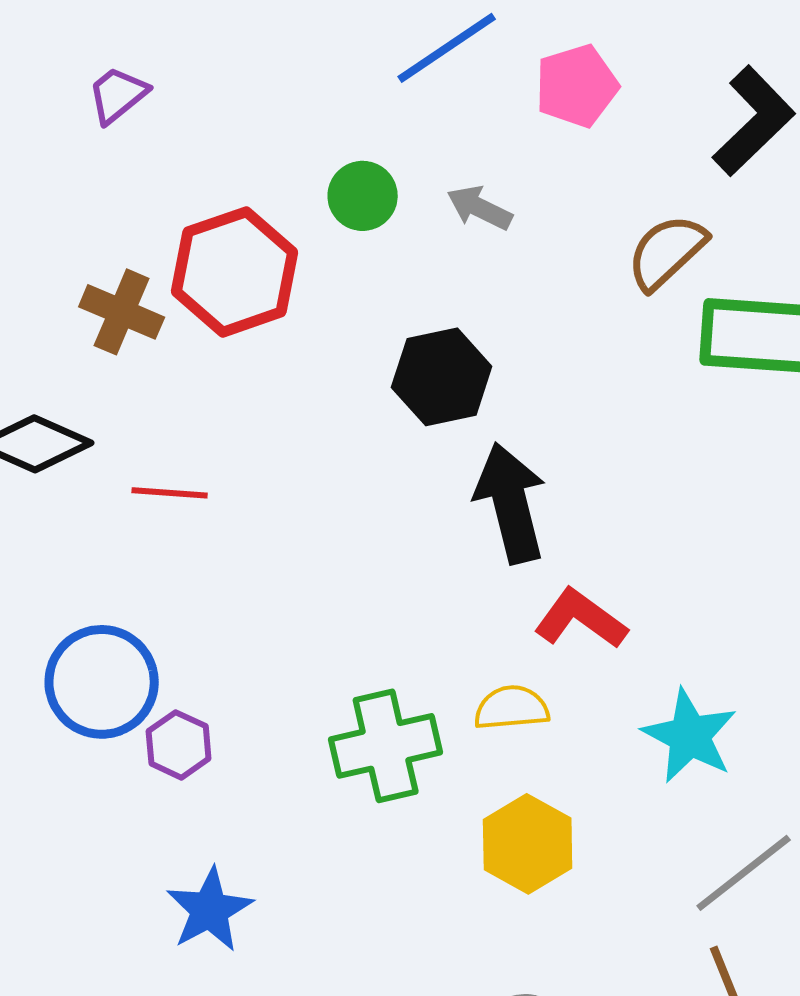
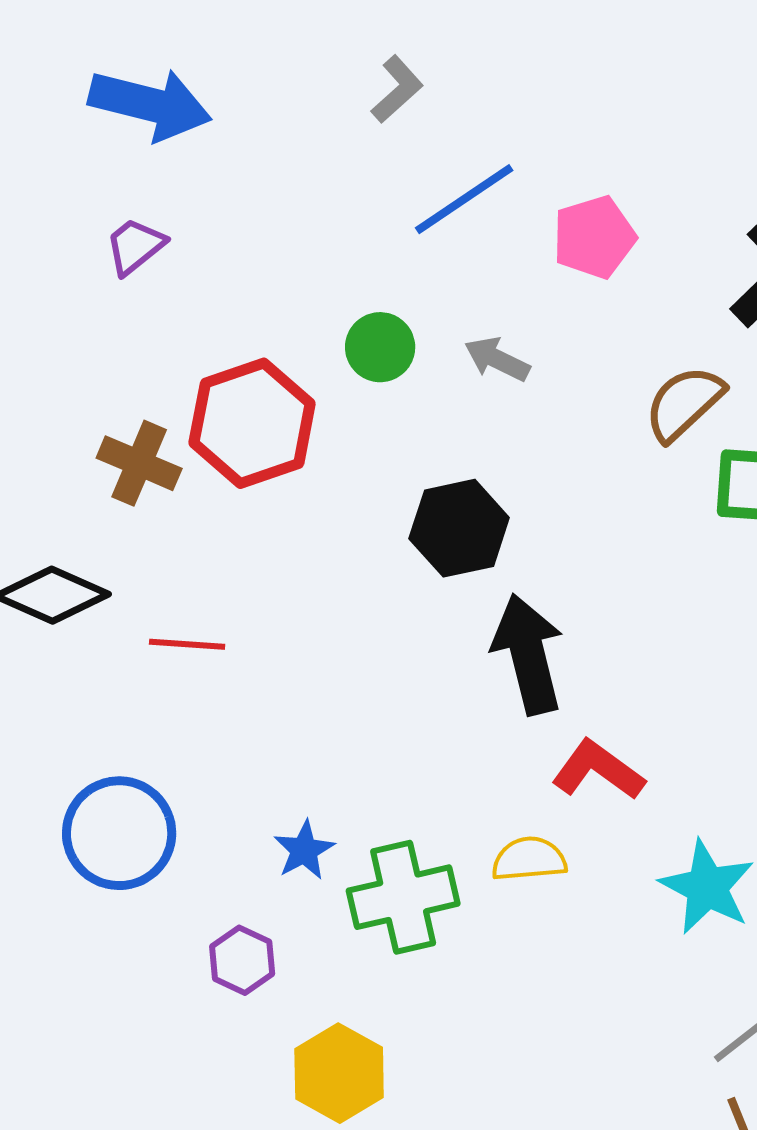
purple hexagon: (179, 745) -> (242, 960), moved
yellow hexagon: (528, 844) -> (339, 1073), moved
blue star: (210, 910) -> (304, 850), moved, size x0.7

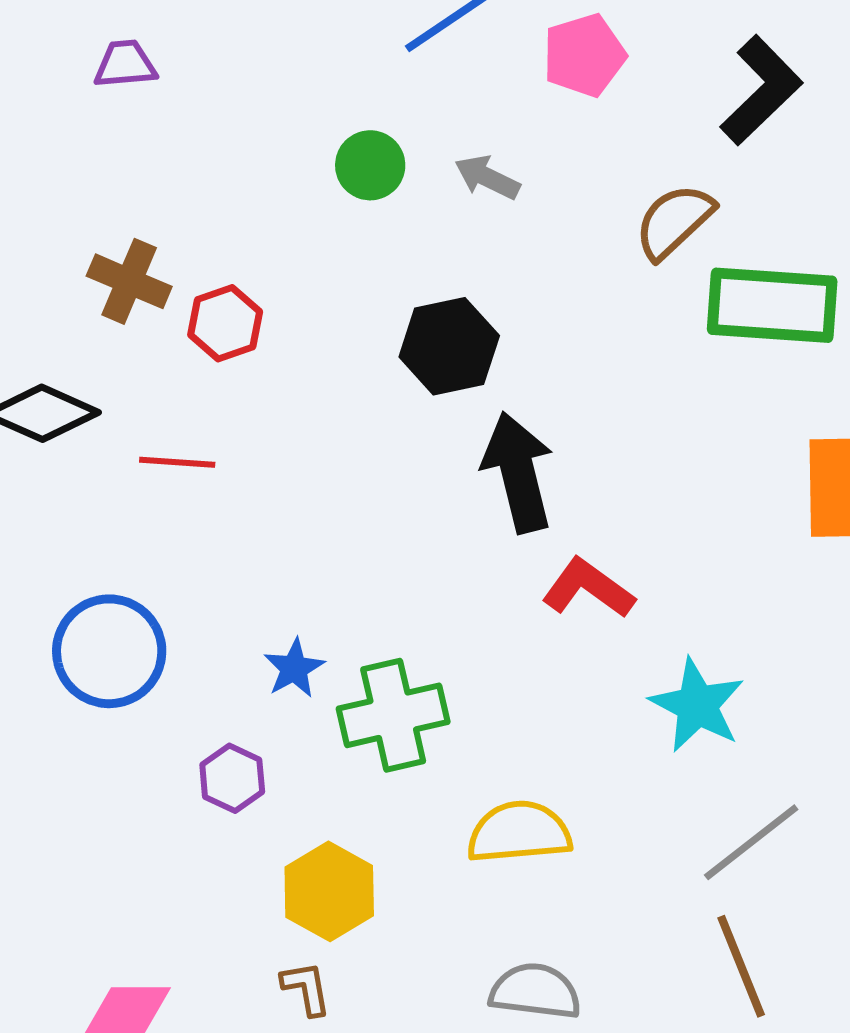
purple trapezoid: (135, 246) -> (125, 64), turned 34
red hexagon: (252, 423) -> (225, 323), moved, size x0.6
yellow semicircle: (529, 859) -> (519, 832), moved, size x1.4

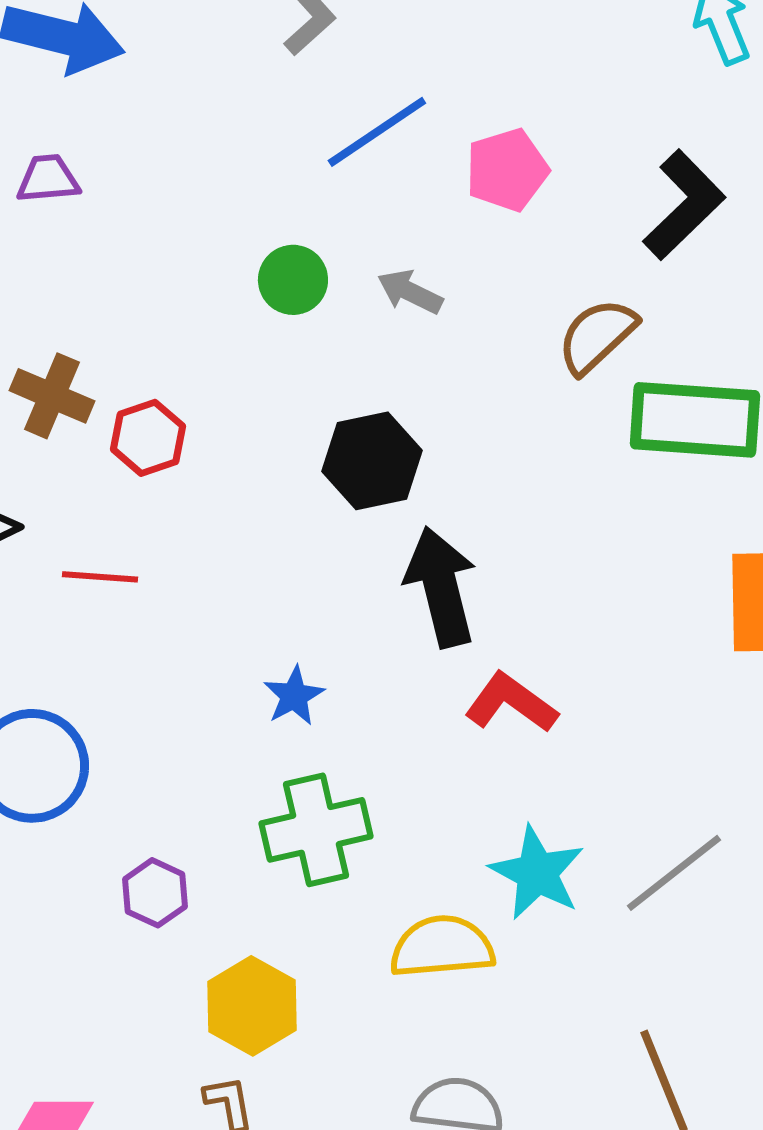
blue star: (294, 668) -> (294, 696), moved
cyan star: (697, 705) -> (537, 873), moved
gray line: (751, 842) -> (674, 873), moved

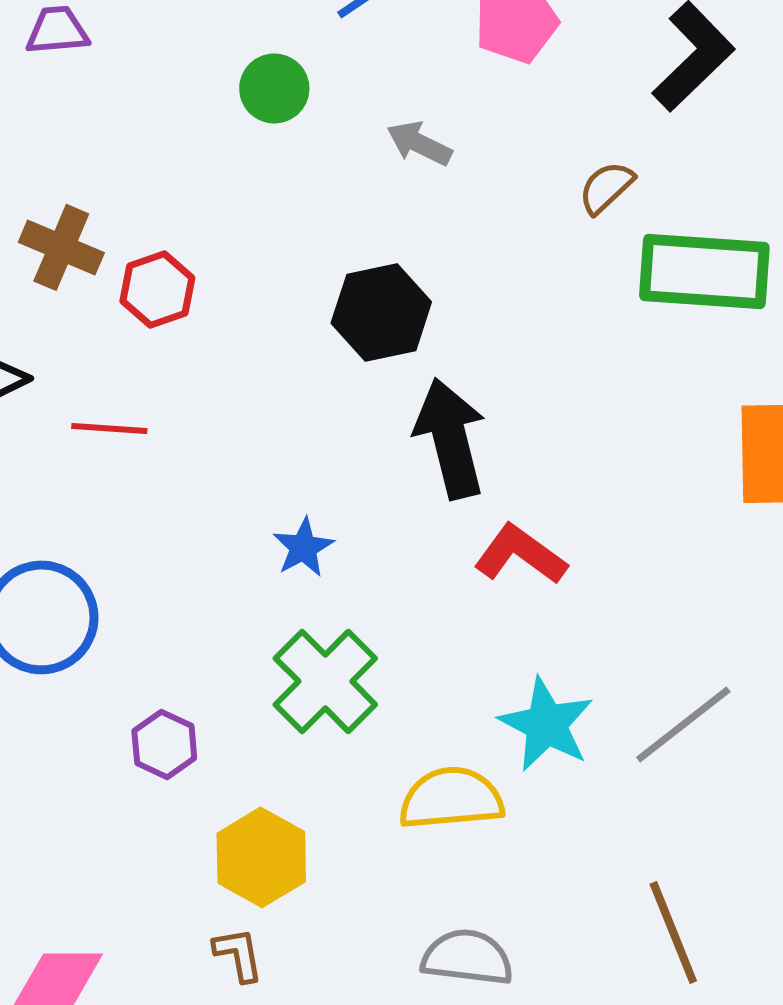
green circle: (293, 280) -> (274, 88), moved
brown semicircle: (597, 336) -> (606, 187), size x0.7
green cross: (316, 830) -> (325, 681), turned -32

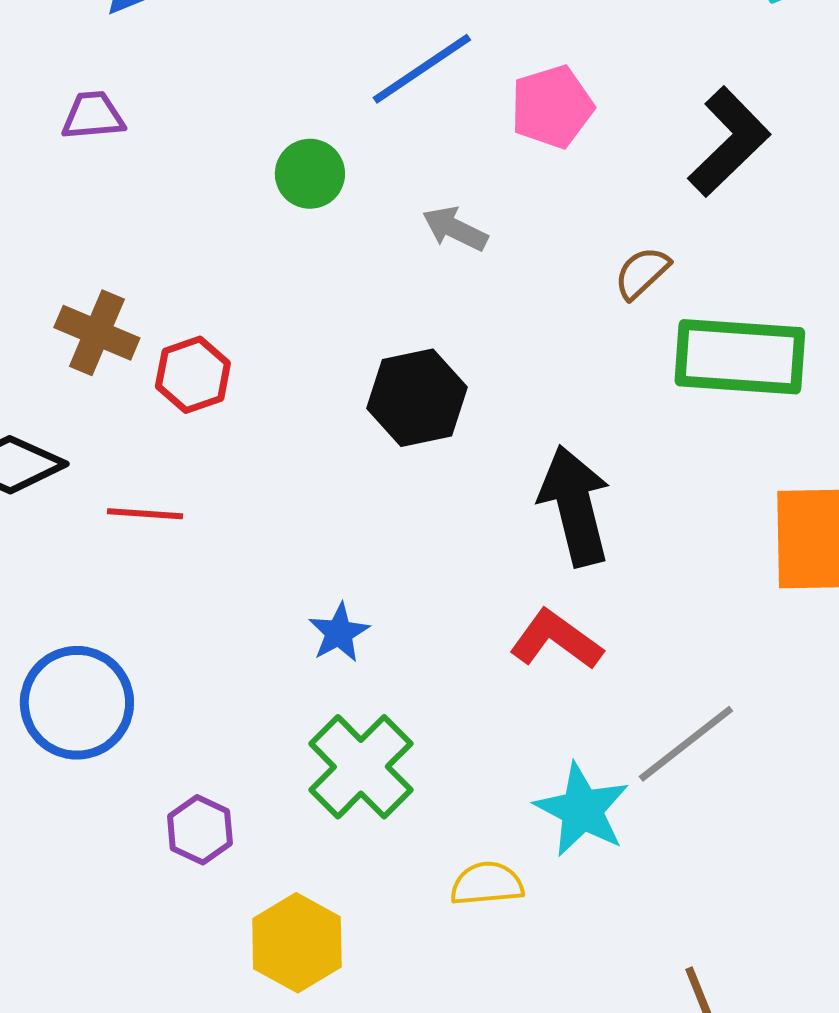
black arrow: (450, 438) -> (575, 506), moved
gray line: (683, 724) -> (686, 744), moved
yellow semicircle: (451, 798) -> (487, 884), size x0.7

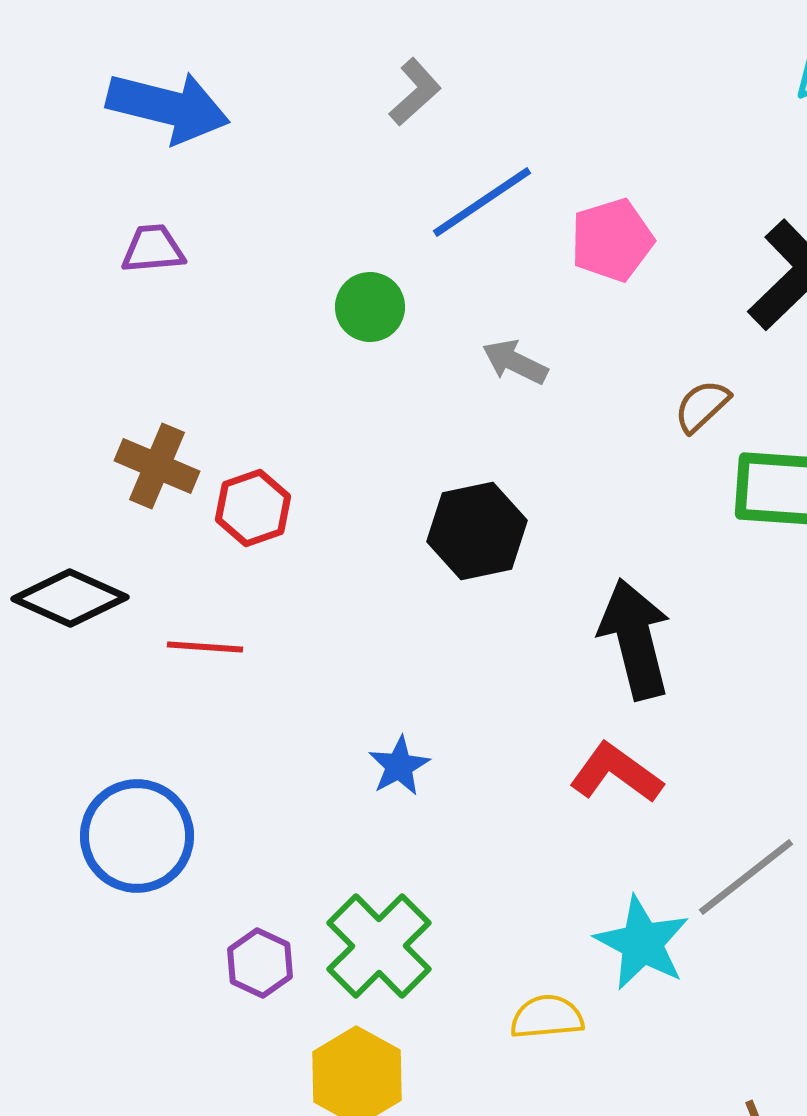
green cross: (361, 767) -> (379, 946), moved

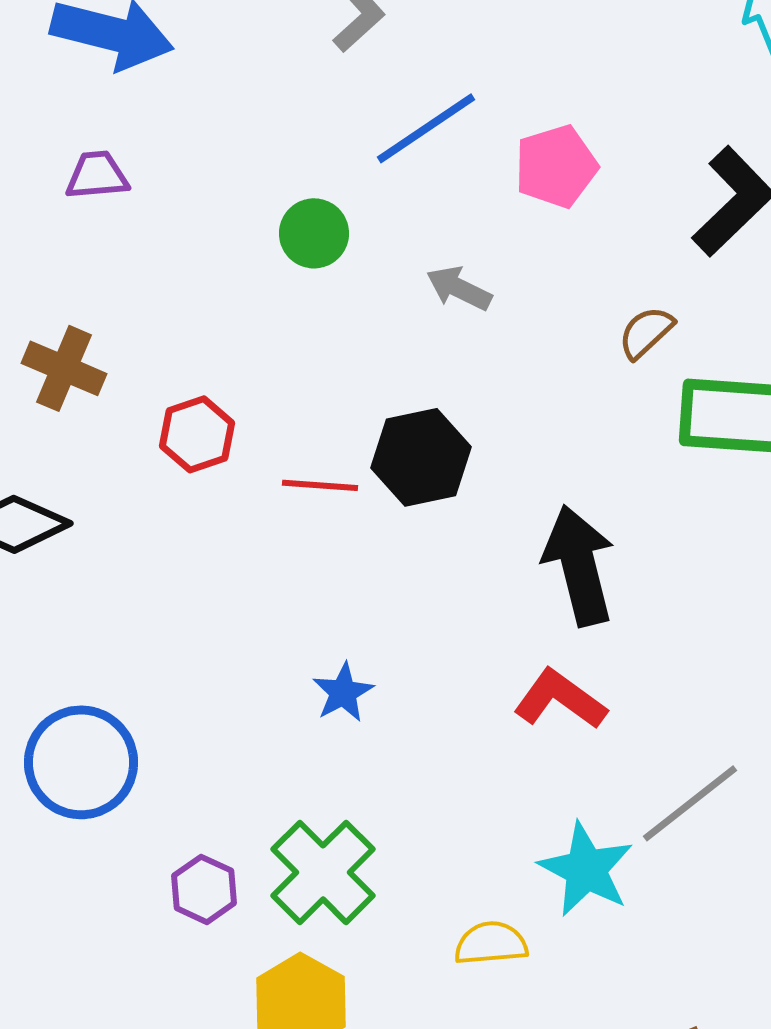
brown cross: (157, 466) -> (64, 368), moved
red line: (205, 647) -> (320, 485), moved

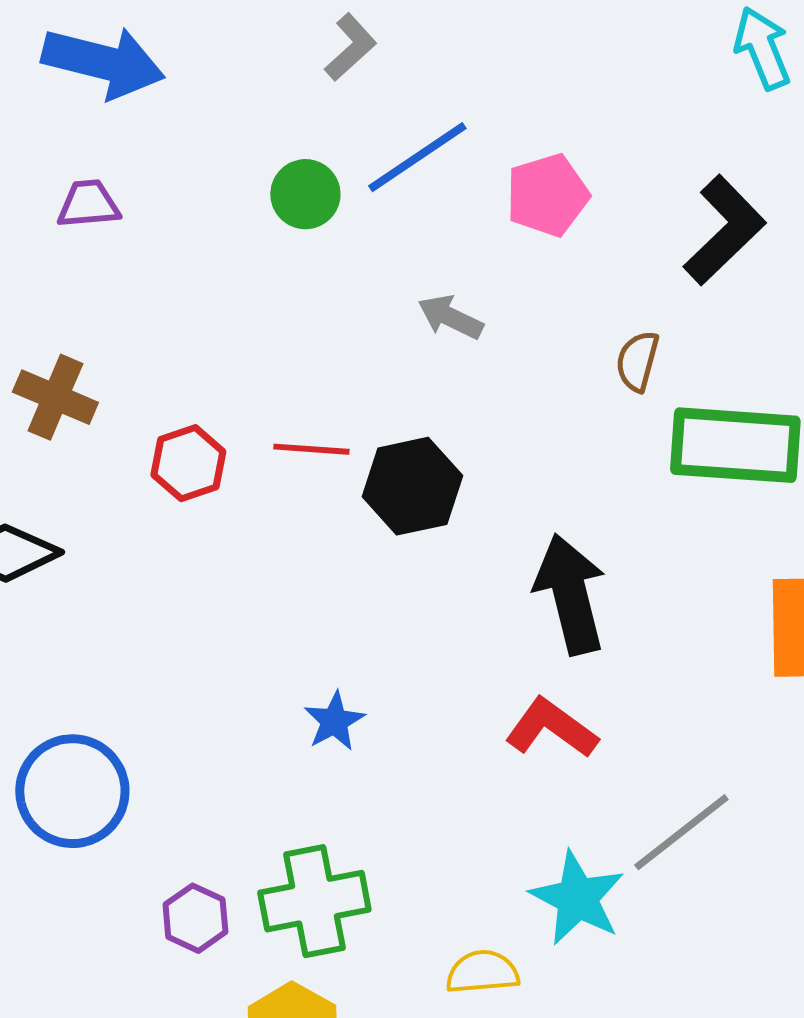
green circle: (314, 233) -> (305, 194), moved
brown semicircle: (646, 332) -> (637, 361), turned -32
red line: (320, 485) -> (311, 449), moved
green cross: (323, 872) -> (314, 901), turned 34

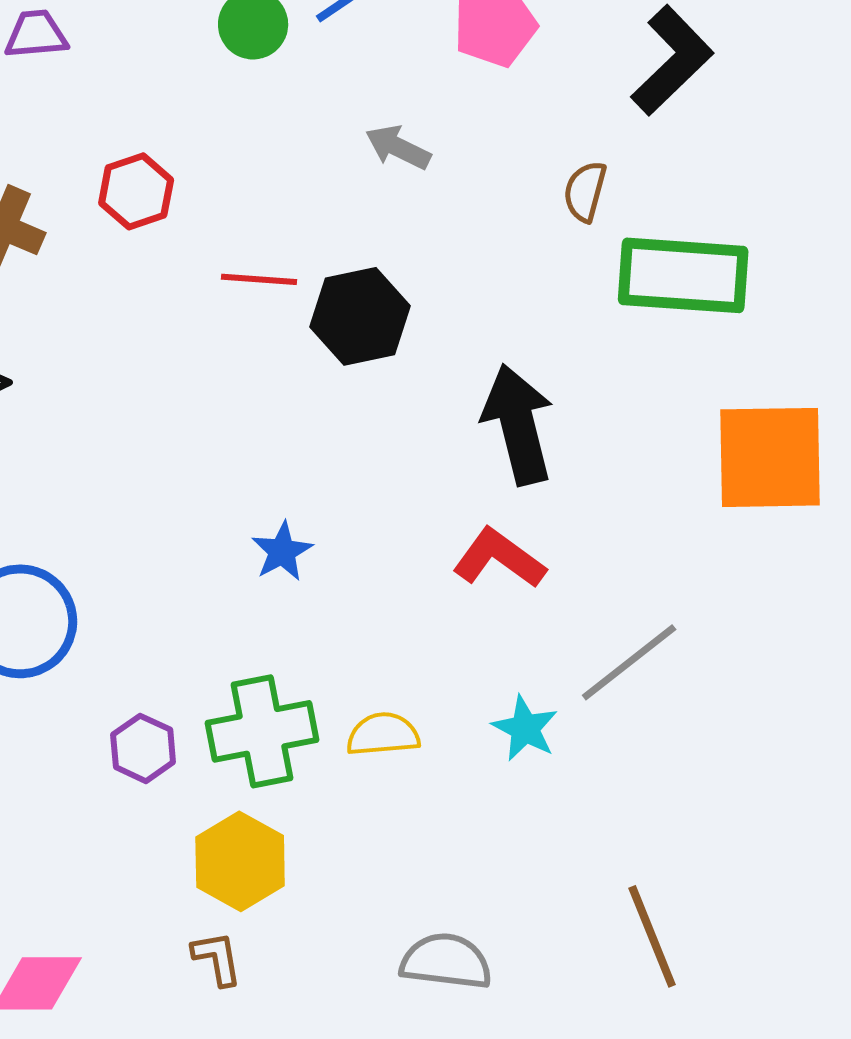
red hexagon: (188, 463) -> (136, 191), moved
cyan star: (577, 898) -> (525, 728), size x0.7
yellow semicircle: (482, 972) -> (383, 734), moved

